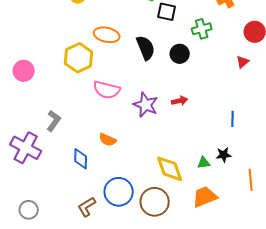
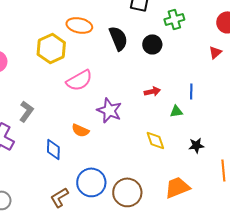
pink semicircle: (107, 90) -> (79, 80), turned -44
purple star: (146, 105) -> (109, 110), moved
blue line: (233, 119) -> (191, 91), moved
green triangle: (204, 163) -> (176, 111), moved
yellow diamond: (170, 169) -> (155, 140), moved, size x0.7

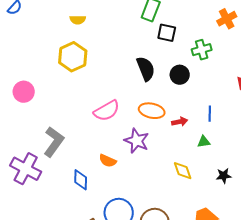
orange ellipse: (79, 25) -> (152, 111), moved
yellow hexagon: (51, 48) -> (73, 57), moved
blue line: (191, 91) -> (210, 114), moved
gray L-shape: (26, 111) -> (54, 142), size x1.4

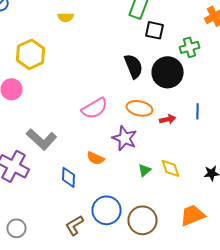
yellow hexagon: (73, 57) -> (30, 54), moved
black circle: (180, 75) -> (168, 72), size x1.6
gray L-shape: (54, 142) -> (42, 139), turned 96
green triangle: (204, 142) -> (144, 170), moved, turned -32

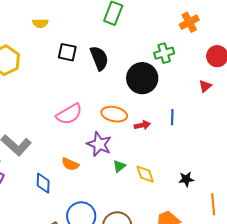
black square: (154, 30) -> (67, 52), moved
black semicircle: (134, 66) -> (99, 58), moved
green triangle: (144, 170) -> (119, 166), moved

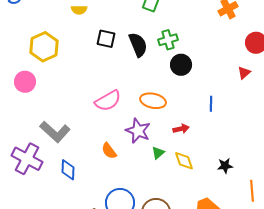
green cross: (164, 53) -> (168, 40), moved
black circle: (142, 78) -> (181, 65), size x0.7
red arrow: (142, 125) -> (181, 129), moved
orange semicircle: (70, 164) -> (109, 151), turned 30
blue diamond: (43, 183) -> (68, 170), moved

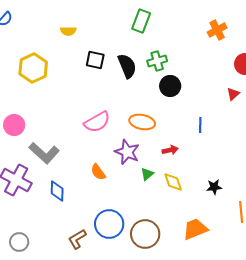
pink circle: (25, 82) -> (14, 125), moved

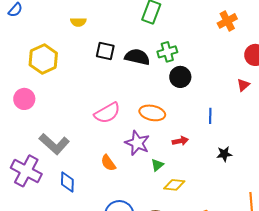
black semicircle: (127, 66) -> (137, 57), turned -55
pink circle: (14, 125) -> (24, 99), moved
yellow diamond: (173, 182) -> (174, 185), moved, turned -65
black star: (214, 187) -> (224, 154), moved

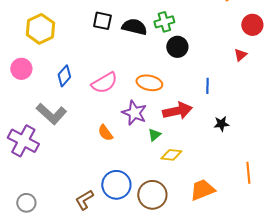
red arrow: (180, 141) -> (177, 111), size x1.8
blue diamond: (67, 182) -> (64, 76), moved, turned 40

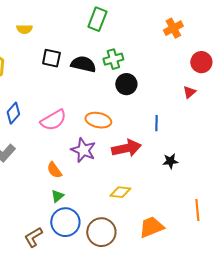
green triangle: (154, 135) -> (57, 196), moved

